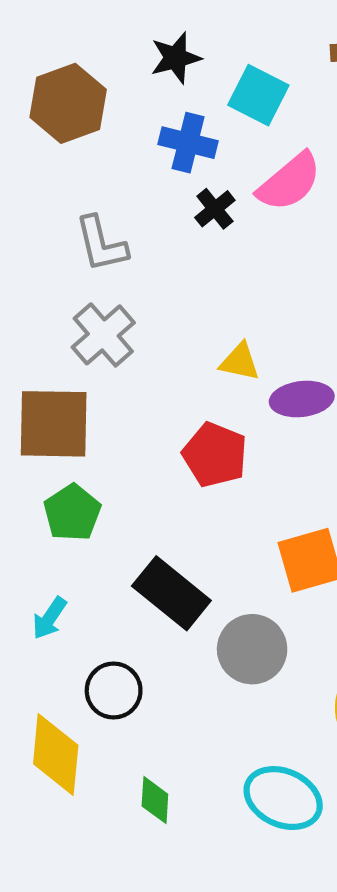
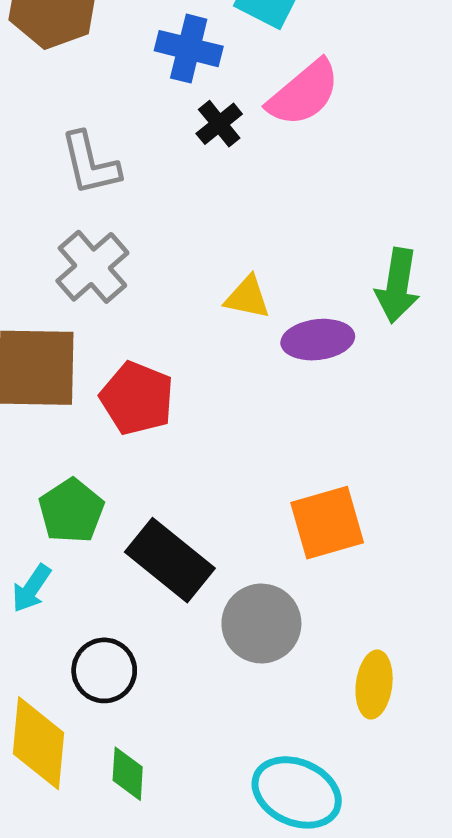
red pentagon: (215, 455) -> (137, 398), moved
green pentagon: (72, 513) -> (71, 511), moved
green diamond: (155, 800) -> (128, 774), moved

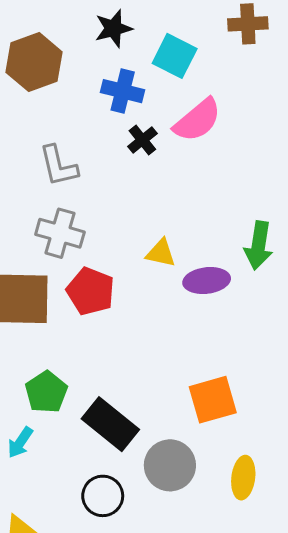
gray cross: (92, 267) -> (60, 233), turned -33
red pentagon: (137, 398) -> (91, 291), moved
black circle: (104, 670) -> (103, 496), moved
yellow ellipse: (374, 685) -> (243, 478), moved

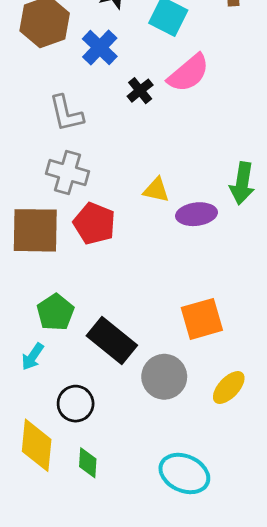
blue cross: (123, 91) -> (100, 48), moved, turned 30
yellow ellipse: (243, 478) -> (229, 387), turned 36
black circle: (103, 496) -> (76, 404), moved

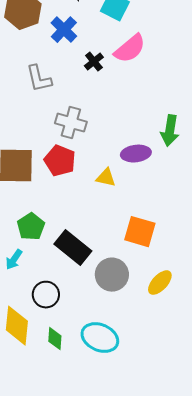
gray cross: (67, 173) -> (71, 123), moved
yellow triangle: (156, 190) -> (106, 178), moved
orange square: (202, 319) -> (140, 232), turned 32
cyan ellipse: (184, 473) -> (100, 338), moved

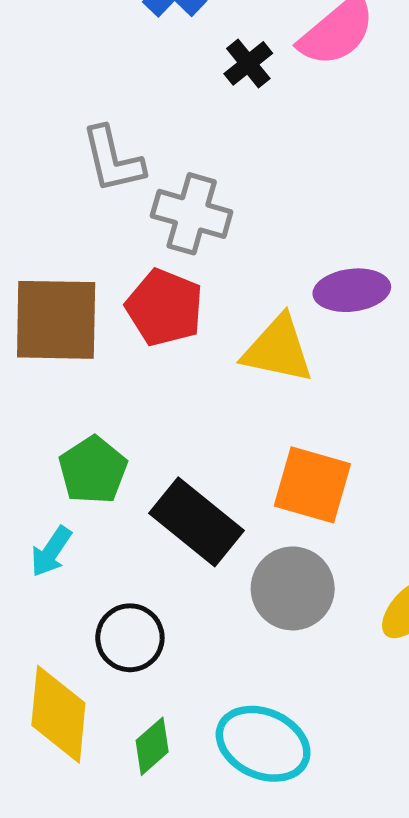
gray L-shape: (39, 79) -> (113, 160), moved
yellow triangle: (106, 178) -> (278, 349), size x1.5
orange square: (140, 232) -> (312, 485), moved
green diamond: (55, 339) -> (152, 746), turned 45

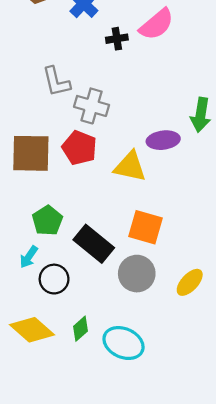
black cross: (248, 63) -> (117, 39), turned 30
black circle: (130, 638) -> (54, 279), moved
yellow diamond: (58, 714) -> (32, 330), turned -54
green diamond: (152, 746) -> (80, 329), moved

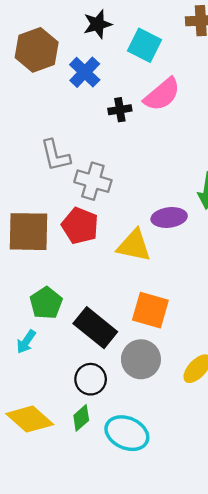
black circle: (54, 279) -> (91, 379), moved

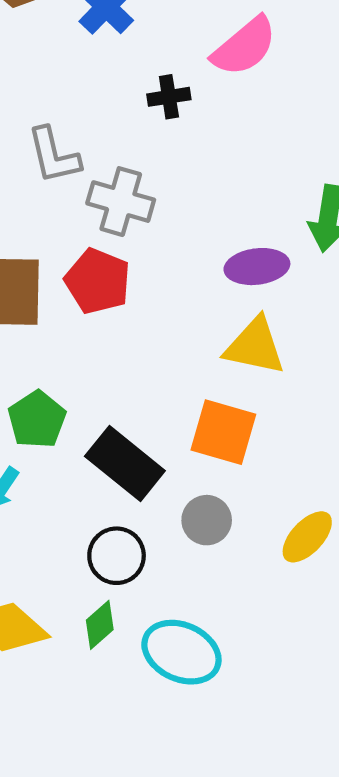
black cross: (120, 110) -> (169, 97), moved
yellow triangle: (134, 246) -> (255, 346), moved
gray circle: (141, 359) -> (207, 520), size x0.7

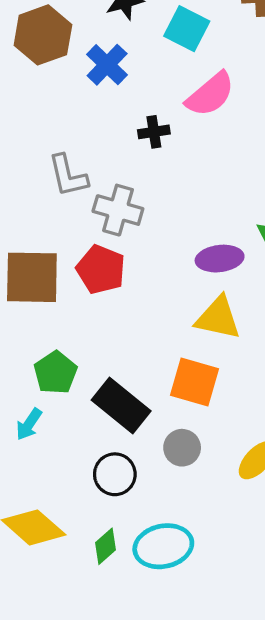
green diamond: (100, 625) -> (105, 546), moved
cyan ellipse: (181, 652) -> (163, 546), turned -36

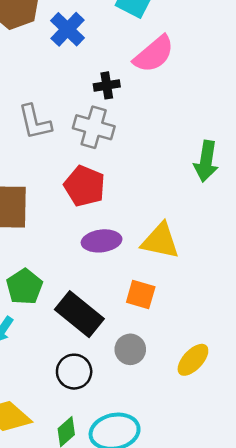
gray cross: (118, 210) -> (94, 127), moved
purple ellipse: (220, 259) -> (102, 241), moved
red pentagon: (101, 269) -> (85, 186), moved
orange square: (195, 382) -> (141, 294), size x0.7

